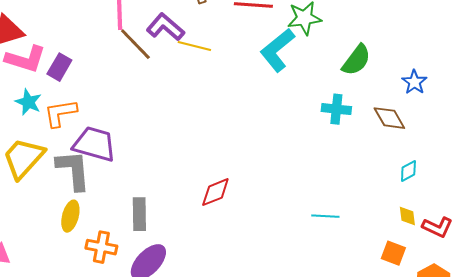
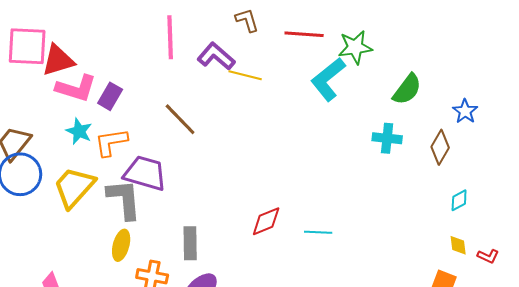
brown line: (135, 44) -> (180, 119), moved
brown diamond: (389, 118) -> (440, 147), turned 60
cyan line: (325, 216) -> (318, 232), moved
red L-shape: (437, 227) -> (488, 256), size x0.7

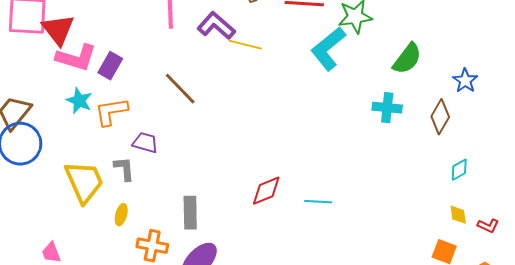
red triangle: (58, 60) -> (58, 30), turned -51
purple trapezoid: (145, 173) -> (145, 143), size x0.6
yellow trapezoid: (74, 187) -> (84, 182), moved, turned 114
gray L-shape: (124, 199) -> (124, 169), size x0.6
yellow ellipse: (121, 245) -> (121, 215), size x0.7

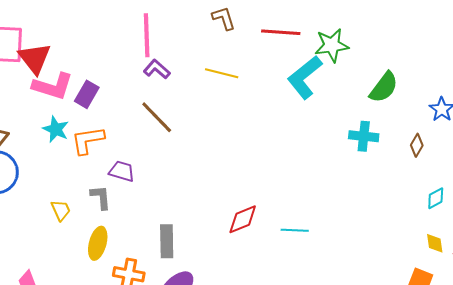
purple L-shape: (216, 26) -> (157, 69), moved, size x0.7
brown diamond: (440, 117) -> (417, 145), size x0.7
yellow trapezoid: (84, 182) -> (61, 210), size x0.5
yellow ellipse: (121, 215) -> (98, 243), size x1.5

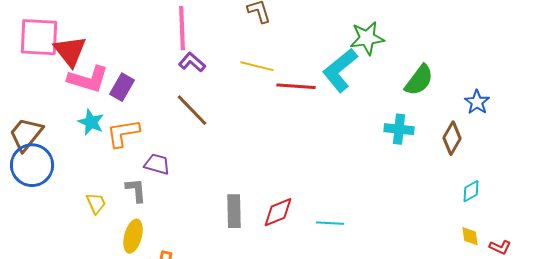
red line: (281, 32) -> (296, 86), moved
brown diamond: (417, 145) -> (452, 138), size x1.4
gray rectangle: (167, 241) -> (234, 211), moved

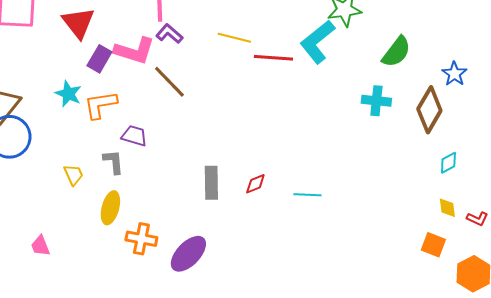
red triangle: (70, 51) -> (78, 23), moved
pink L-shape: (88, 79) -> (134, 51), moved
brown diamond: (452, 138) -> (429, 110), size x1.4
red diamond: (278, 212) -> (255, 184), size x0.7

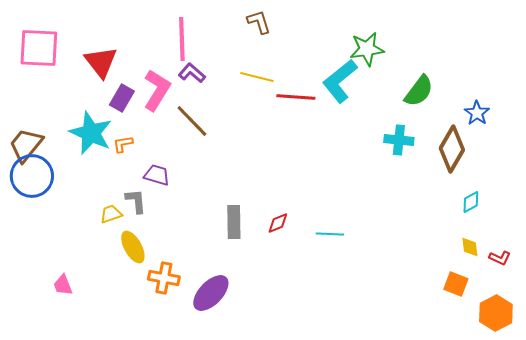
pink L-shape: (134, 51) -> (157, 90), turned -75
cyan star: (68, 94) -> (91, 133), size x1.6
orange L-shape: (100, 105) -> (123, 144), size x0.6
yellow trapezoid: (73, 175) -> (111, 214), moved, turned -85
yellow ellipse: (110, 208) -> (133, 247), turned -44

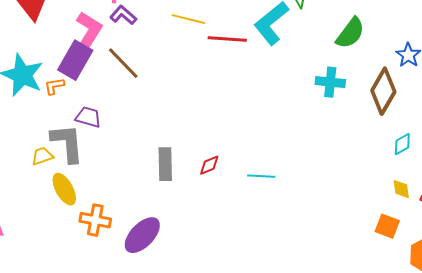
purple rectangle: (122, 98) -> (75, 60), moved, size x1.4
gray L-shape: (136, 201) -> (67, 143), size x1.6

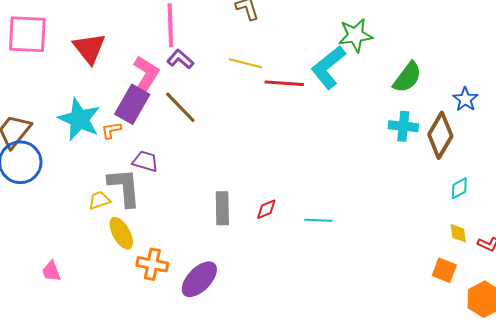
cyan cross: (330, 82) -> (403, 126), moved

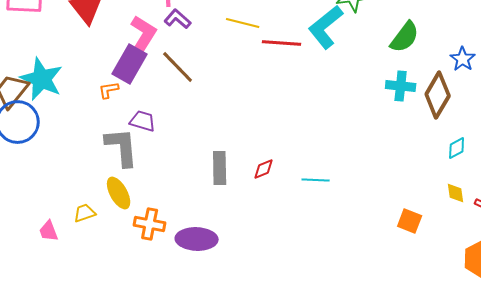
cyan star: (79, 119) -> (42, 79), moved
yellow trapezoid: (99, 200) -> (85, 213), moved
orange square: (444, 270) -> (410, 221), moved
purple ellipse: (199, 279) -> (197, 239), turned 48

